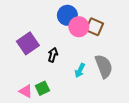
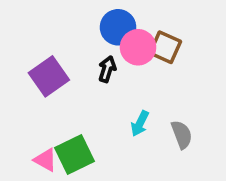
black arrow: (53, 55) -> (107, 69), moved
gray semicircle: (104, 66) -> (182, 135), moved, size x0.7
green square: (42, 88) -> (74, 155), size x1.5

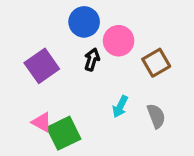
blue circle: (118, 27) -> (84, 22), moved
brown square: (165, 47) -> (156, 63), moved, turned 36
pink triangle: (45, 160) -> (42, 122), moved

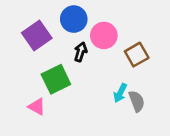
purple square: (42, 66) -> (37, 35), moved
cyan arrow: (120, 107) -> (120, 93), moved
green square: (64, 133) -> (56, 79), moved

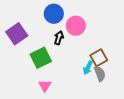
purple square: (37, 35) -> (17, 34), moved
brown square: (137, 55) -> (99, 58), moved
pink triangle: (37, 107) -> (45, 86), moved, turned 32

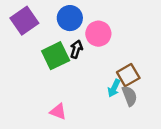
purple square: (17, 34) -> (24, 21), moved
green square: (41, 58) -> (56, 56), moved
pink triangle: (45, 86) -> (58, 111), turned -40

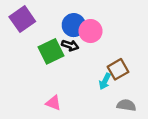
blue circle: (70, 18) -> (74, 25), moved
black arrow: (76, 49) -> (70, 45), turned 91
gray semicircle: (130, 96) -> (126, 105), moved, turned -60

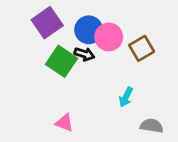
purple square: (22, 19) -> (47, 23), moved
green square: (51, 51) -> (61, 61), turned -30
brown square: (118, 69) -> (142, 48), moved

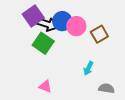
black arrow: (84, 54) -> (47, 24), moved, size x1.5

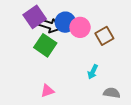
pink triangle: (45, 86) -> (47, 91), turned -40

